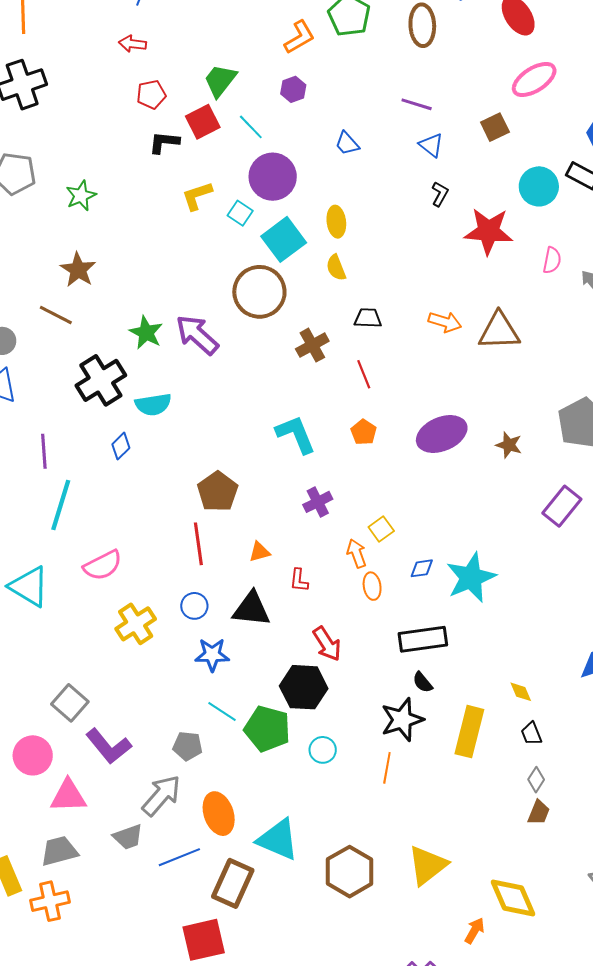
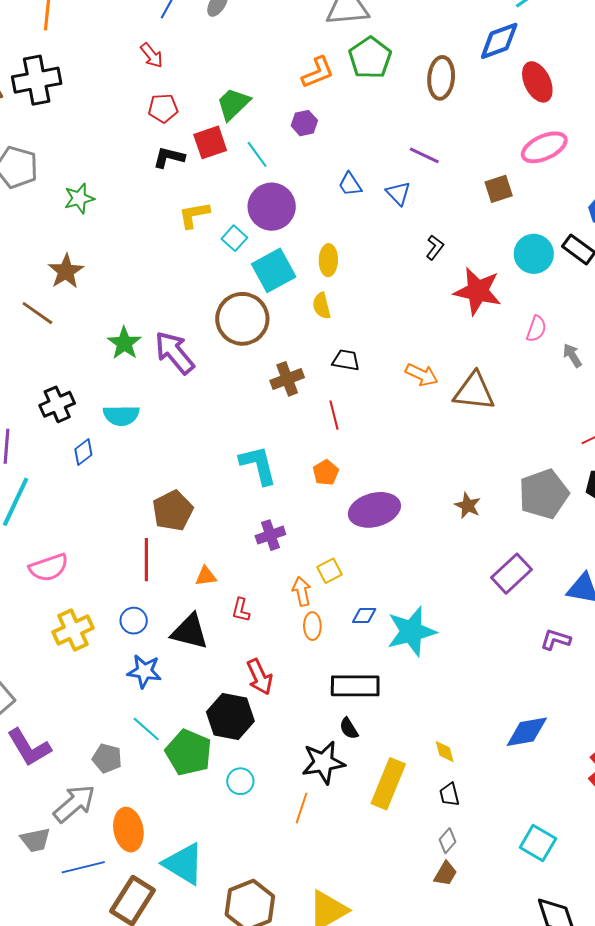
red arrow: (133, 44) -> (152, 55), turned -144
blue triangle: (431, 145) -> (398, 193), moved
black cross: (101, 380) -> (57, 404), moved, size x0.7
purple ellipse: (442, 434) -> (374, 510), moved

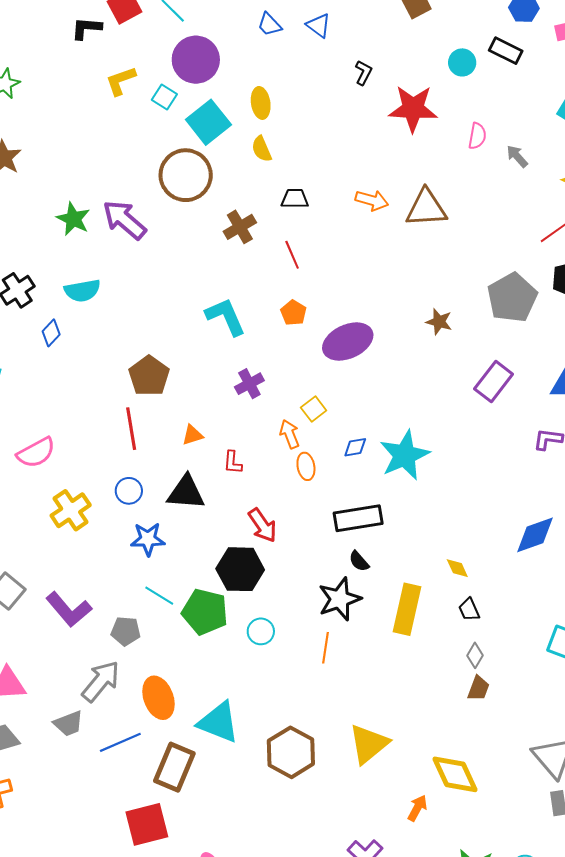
cyan circle: (534, 254) -> (462, 62), size x0.7
purple L-shape: (29, 747) -> (69, 609), moved

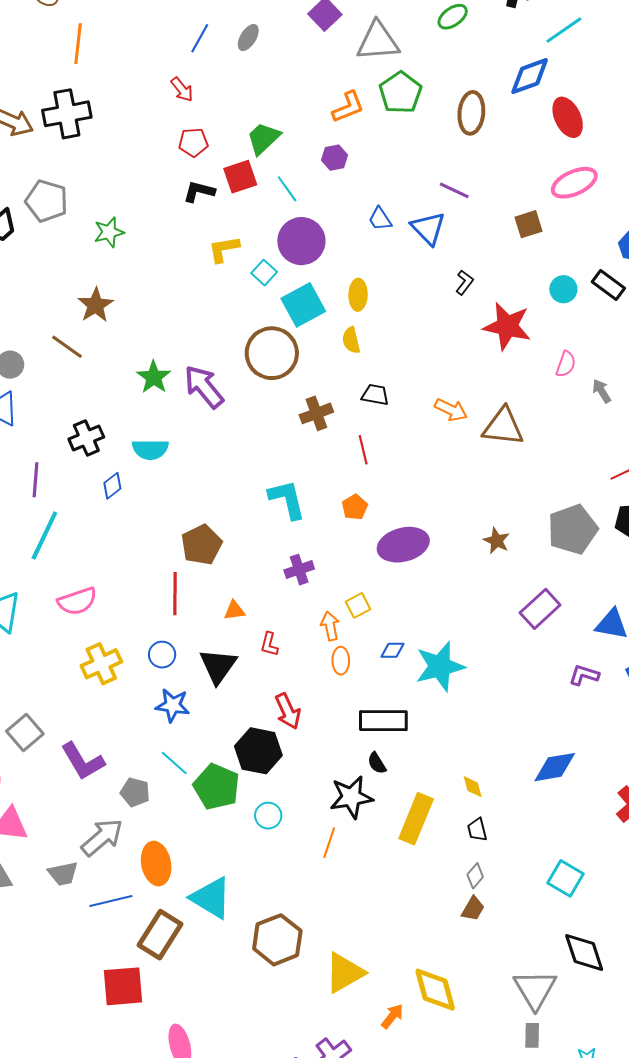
blue triangle: (318, 25) -> (428, 228), size x1.4
black triangle: (186, 492) -> (218, 666), turned 51
yellow triangle: (369, 744) -> (345, 973), moved

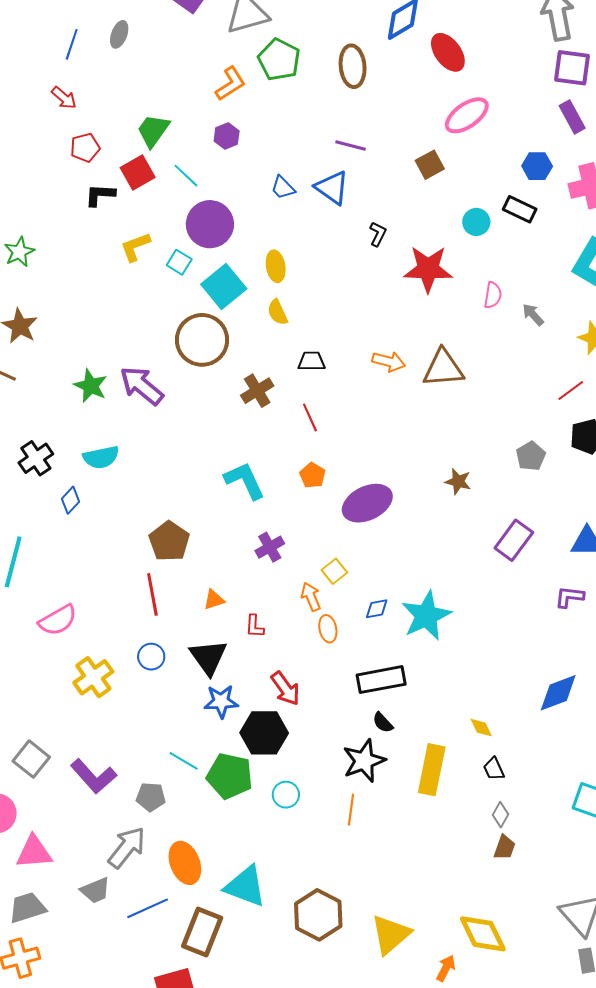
gray pentagon: (573, 529) -> (531, 456), size x0.6
blue star: (173, 705) -> (221, 701), moved

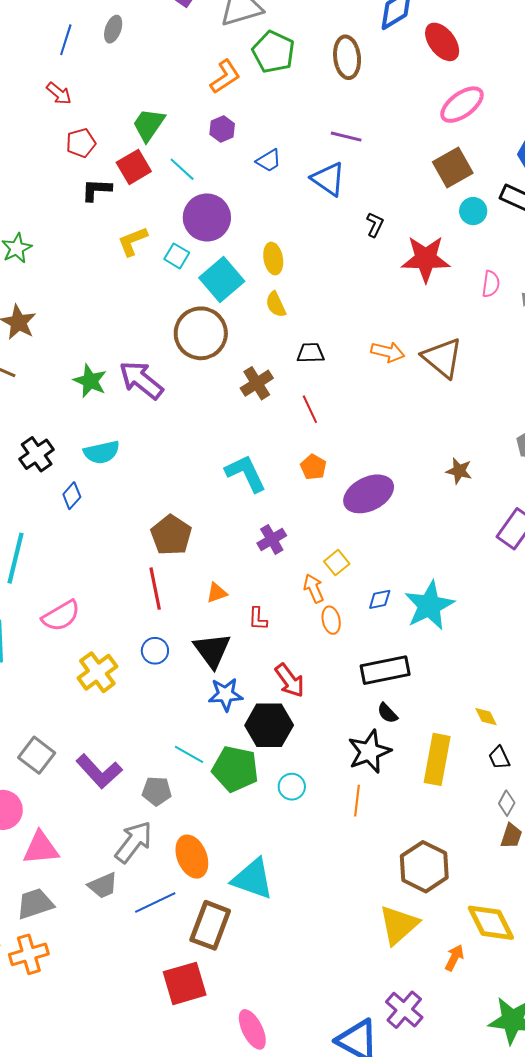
brown square: (430, 165) -> (453, 167), moved, size x1.4
blue trapezoid: (283, 188) -> (269, 161), moved, turned -76
brown triangle: (443, 368) -> (442, 358), turned 45
brown hexagon: (318, 915) -> (424, 867), moved

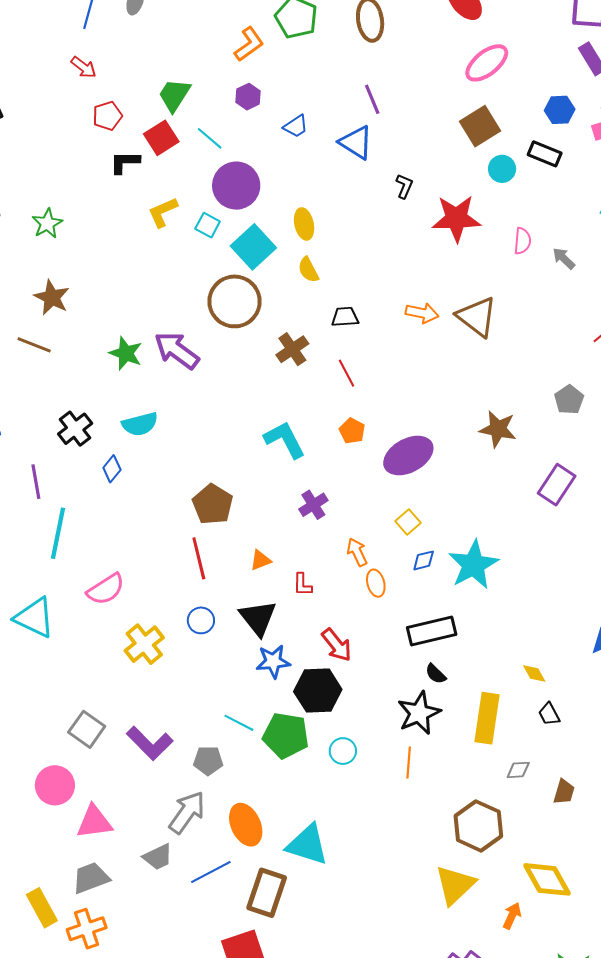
purple line: (346, 137) -> (372, 99), turned 56
brown star: (459, 471) -> (498, 429), size x1.4
yellow square: (337, 563) -> (408, 522), moved
gray diamond: (507, 803) -> (518, 770), moved, turned 60

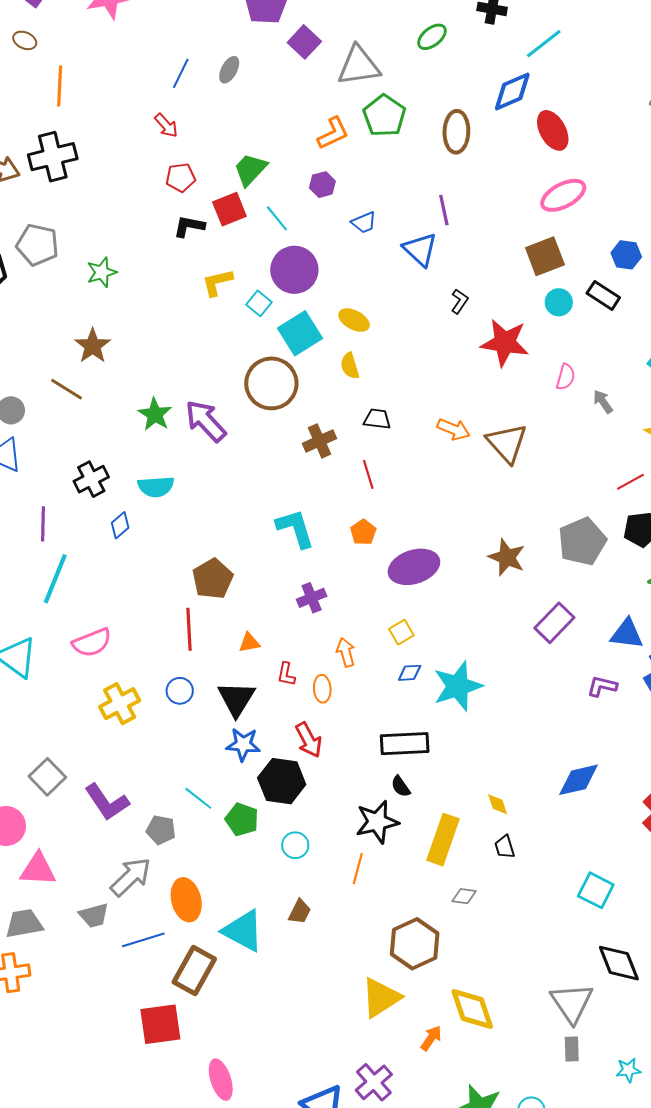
yellow ellipse: (304, 224) -> (354, 320), turned -60
gray pentagon: (569, 400) -> (582, 542), size x1.6
orange ellipse: (376, 583) -> (322, 689), moved
green pentagon: (286, 735) -> (242, 819), size x0.7
brown trapezoid: (564, 792) -> (300, 912), moved

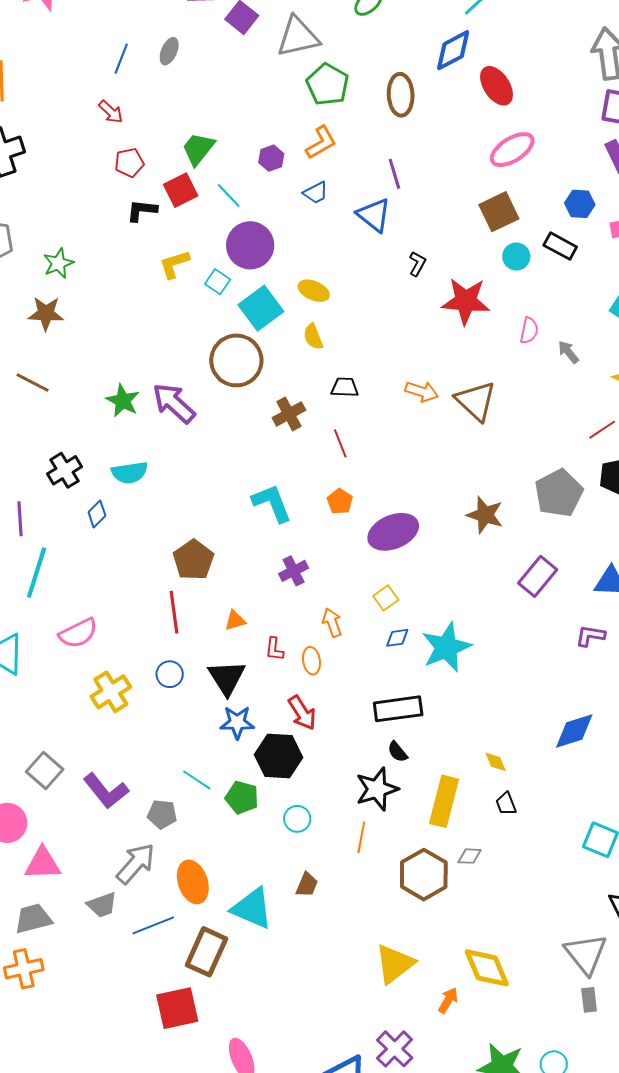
orange L-shape: (333, 133) -> (321, 143), moved
brown star: (93, 346) -> (46, 313), moved, turned -30
brown hexagon: (415, 944) -> (424, 875), moved

